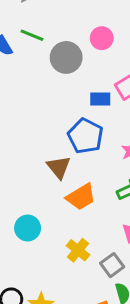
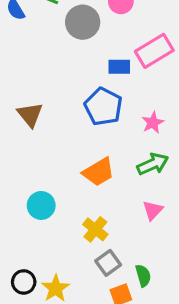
brown triangle: (59, 167) -> (30, 115), moved
gray square: (112, 265) -> (108, 263), moved

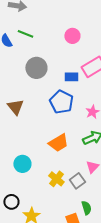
gray circle: (83, 22) -> (36, 68), moved
gray square: (108, 263) -> (77, 181), moved
black circle: (24, 282) -> (11, 202), moved

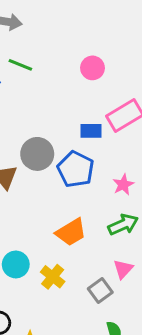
gray circle: (36, 68) -> (37, 154), moved
yellow cross: (56, 179) -> (53, 277), moved

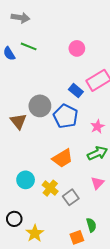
blue rectangle: (91, 131) -> (76, 91), turned 40
gray square: (100, 291) -> (71, 197), moved

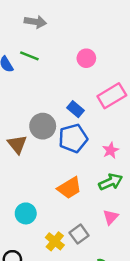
gray arrow: (20, 18) -> (35, 22), moved
blue rectangle: (76, 91) -> (75, 109), moved
blue pentagon: (66, 116) -> (73, 138), turned 30
yellow cross: (50, 188) -> (55, 241), moved

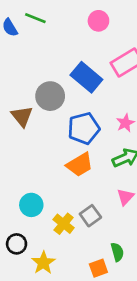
blue rectangle: (75, 109) -> (86, 77), size x1.6
blue pentagon: (73, 138) -> (84, 128), moved
cyan circle: (26, 213) -> (31, 205), moved

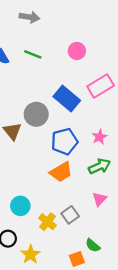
green line: (35, 18) -> (33, 54), moved
green semicircle: (117, 252) -> (93, 245), turned 147

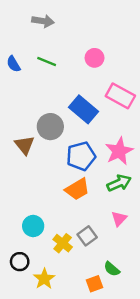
pink rectangle: (101, 86) -> (120, 96), turned 60
pink star: (99, 137) -> (119, 151), size x1.6

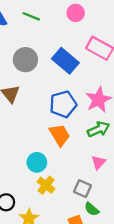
gray circle: (50, 127) -> (25, 60), moved
orange trapezoid: (77, 189) -> (60, 135), turned -90
cyan circle: (33, 226) -> (37, 162), moved
gray square: (87, 236) -> (82, 189), moved, turned -30

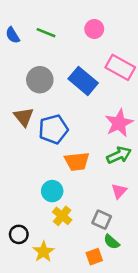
blue pentagon: (63, 104) -> (53, 129), moved
orange trapezoid: (60, 135) -> (77, 161), turned 115

